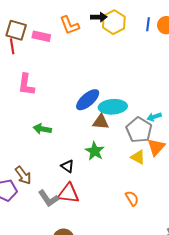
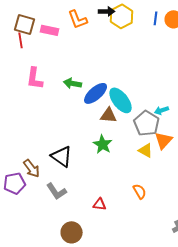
cyan ellipse: (113, 107) -> (121, 100), turned 56
green arrow: (42, 129) -> (73, 83), moved
black triangle: (67, 166) -> (62, 156), moved, size x1.6
red triangle: (68, 193) -> (100, 204), moved, size x0.6

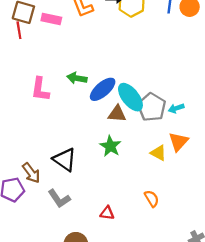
pink L-shape: (35, 78) -> (40, 89), moved
gray pentagon: (147, 123) -> (152, 107), moved

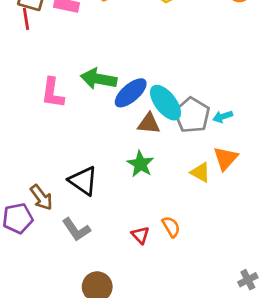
green arrow: (77, 78) -> (99, 79), size x1.4
orange semicircle: (152, 199) -> (171, 227), moved
red triangle: (107, 213) -> (140, 235), moved, turned 40

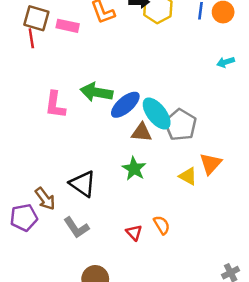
cyan arrow: (223, 117) -> (226, 62), moved

